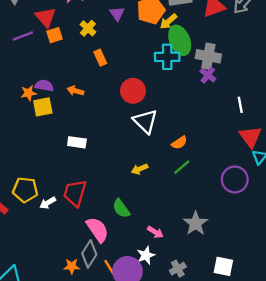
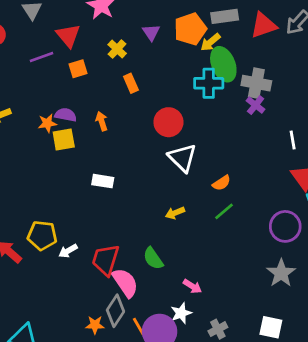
orange square: (54, 35) -> (78, 69), moved
orange arrow: (75, 91) -> (102, 121), turned 56
red trapezoid: (75, 193) -> (106, 260), moved
gray star: (196, 223) -> (281, 273), moved

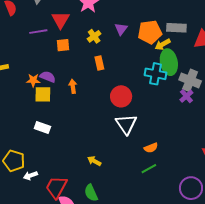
white rectangle: (103, 181) -> (42, 128), moved
yellow arrow: (175, 213) -> (94, 161), moved, turned 40

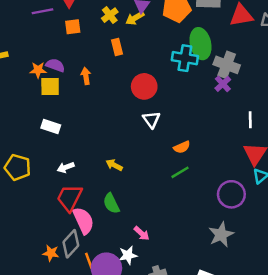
yellow arrow: (163, 44) -> (135, 18), moved
white triangle: (126, 124) -> (151, 120), size x0.7
white arrow: (30, 176) -> (66, 167), moved

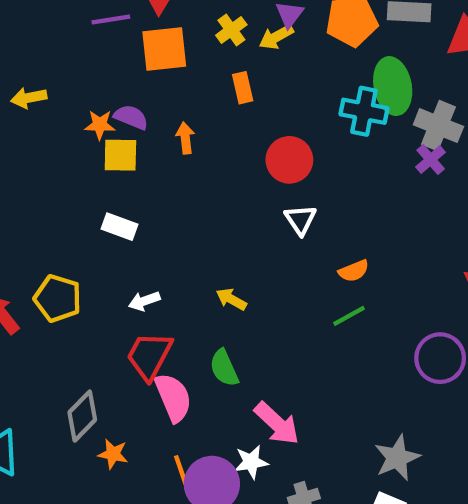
orange square: (73, 27) -> (164, 49), size x1.6
pink arrow: (142, 233) -> (277, 423), size x1.6
gray star: (221, 235) -> (397, 458), moved
gray diamond: (71, 244) -> (82, 416), moved

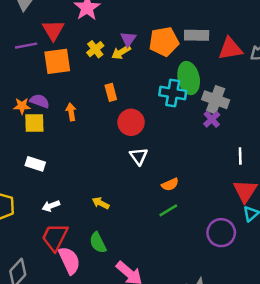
orange rectangle: (243, 88) -> (111, 92), moved

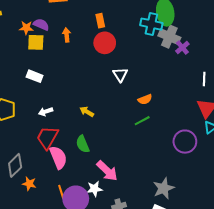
gray cross: (216, 100) -> (169, 37), moved
red circle: (131, 122) -> (105, 43), moved

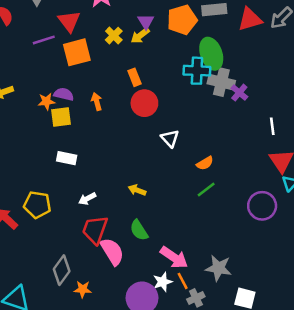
gray star: (164, 188) -> (218, 268), moved, turned -30
orange line: (61, 192) -> (183, 281), moved

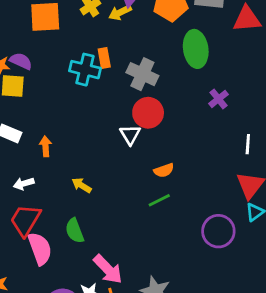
cyan cross: (197, 71) -> (85, 70), moved
gray cross: (221, 82) -> (142, 74), moved
orange arrow: (97, 102) -> (46, 146), moved
red circle: (144, 103) -> (148, 113), moved

